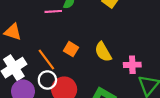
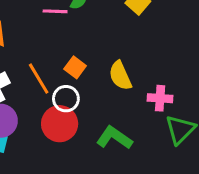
white circle: (47, 80) -> (66, 99), moved

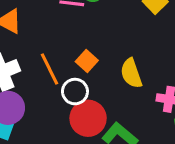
red circle: (60, 124) -> (88, 118), moved

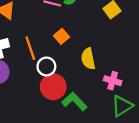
orange square: (87, 61) -> (61, 36), moved

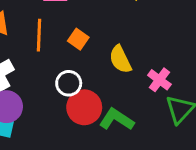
orange line: (30, 48) -> (39, 35), moved, turned 35
pink cross: (113, 81) -> (159, 80), turned 35

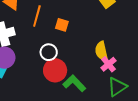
orange square: (78, 39) -> (62, 25), turned -32
yellow semicircle: (120, 59) -> (101, 51), moved

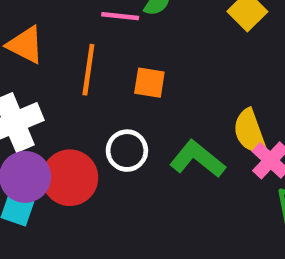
red circle: (55, 70) -> (70, 178), moved
green L-shape: (74, 83) -> (197, 159), moved

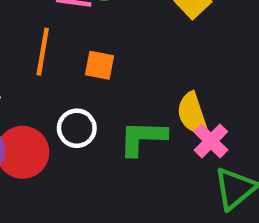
green L-shape: (197, 159) -> (143, 138), turned -39

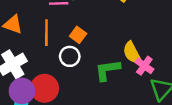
orange square: (99, 65) -> (78, 35), turned 35
white circle: (77, 128) -> (70, 56), moved

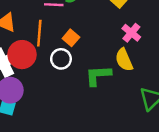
pink cross: (144, 66) -> (131, 33), moved
red circle: (45, 88) -> (22, 55), moved

